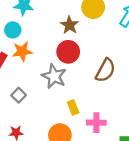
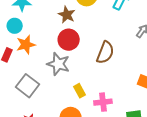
gray square: (19, 95) -> (28, 86), size x1.6

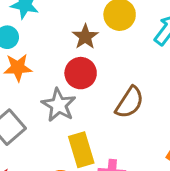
yellow rectangle: (80, 91) -> (81, 150), size x1.6

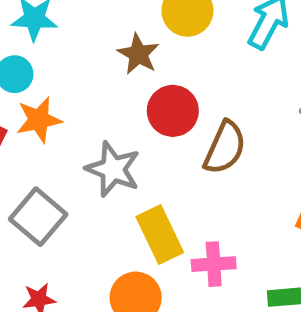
red circle: (81, 73) -> (173, 111), moved

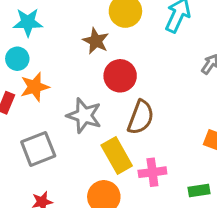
brown semicircle: (225, 148) -> (141, 117), moved
gray square: (38, 217) -> (38, 149), turned 32

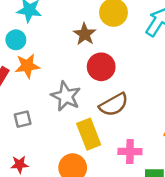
brown semicircle: (141, 117) -> (114, 105), turned 32
gray square: (38, 149) -> (23, 119), size x0.6
pink cross: (152, 172) -> (130, 151), moved

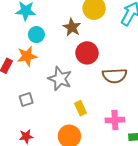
cyan circle: (16, 40) -> (36, 35), moved
brown semicircle: (114, 105) -> (115, 76), moved, turned 30
yellow rectangle: (89, 134) -> (80, 108), size x0.6

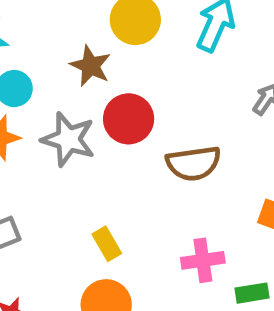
gray star: (60, 79) -> (68, 139), moved
yellow rectangle: (80, 108) -> (107, 244), moved

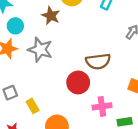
red circle: (129, 119) -> (78, 82), moved
yellow rectangle: (107, 244) -> (33, 106), moved

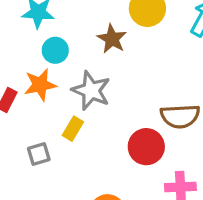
yellow rectangle: (33, 106) -> (73, 129), moved, turned 56

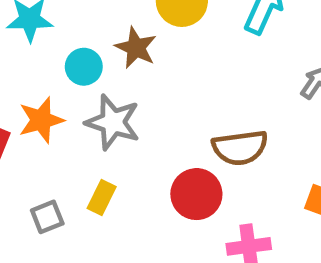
cyan circle: (55, 50) -> (84, 67), moved
yellow rectangle: (73, 129) -> (102, 198), moved

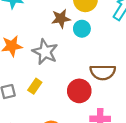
brown star: (136, 48) -> (61, 19), turned 30
cyan circle: (84, 67) -> (82, 29), moved

